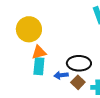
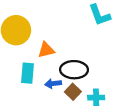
orange triangle: (39, 52) -> (46, 50), moved

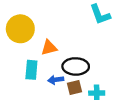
brown square: (73, 92) -> (75, 88), turned 32

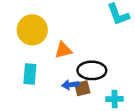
cyan rectangle: (31, 70) -> (30, 74), moved
brown square: (75, 88) -> (82, 88), moved

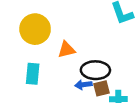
blue arrow: (70, 85) -> (83, 85), moved
brown square: (82, 88) -> (101, 88), moved

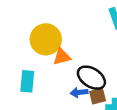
yellow circle: (35, 29) -> (46, 39), moved
black ellipse: (95, 70) -> (91, 78), turned 32

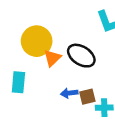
orange triangle: (62, 57) -> (52, 58), turned -30
black ellipse: (91, 78) -> (81, 56), moved

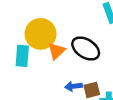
cyan rectangle: (18, 82) -> (22, 56), moved

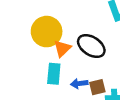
cyan rectangle: (22, 56) -> (54, 74), moved

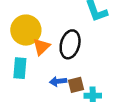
black ellipse: (91, 46) -> (70, 44), turned 72
cyan rectangle: (54, 74) -> (20, 68), moved

